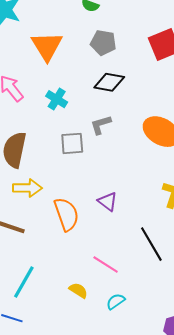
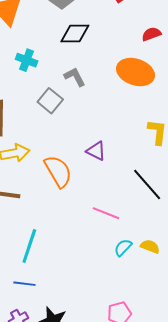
gray L-shape: (101, 125) -> (75, 77), turned 90
gray square: (72, 143) -> (50, 101), turned -35
yellow semicircle: (78, 290) -> (150, 246), moved

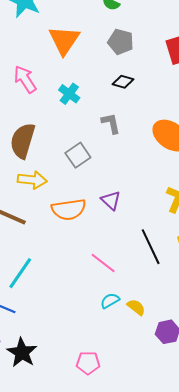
black diamond: (75, 34) -> (123, 82), size x0.7
gray square: (50, 101) -> (78, 155), moved
orange semicircle: (58, 171) -> (69, 209), turned 96

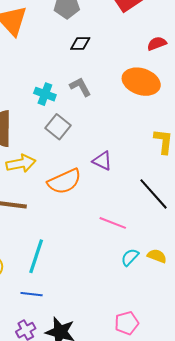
cyan cross: (69, 94) -> (45, 94), moved

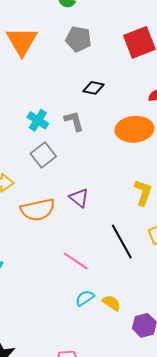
black diamond: (80, 44) -> (93, 88), moved
orange ellipse: (141, 82) -> (134, 129), turned -36

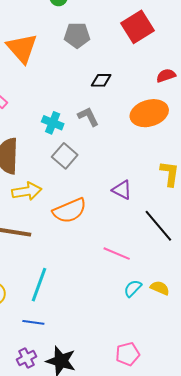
purple triangle: (79, 198) -> (122, 190), moved

